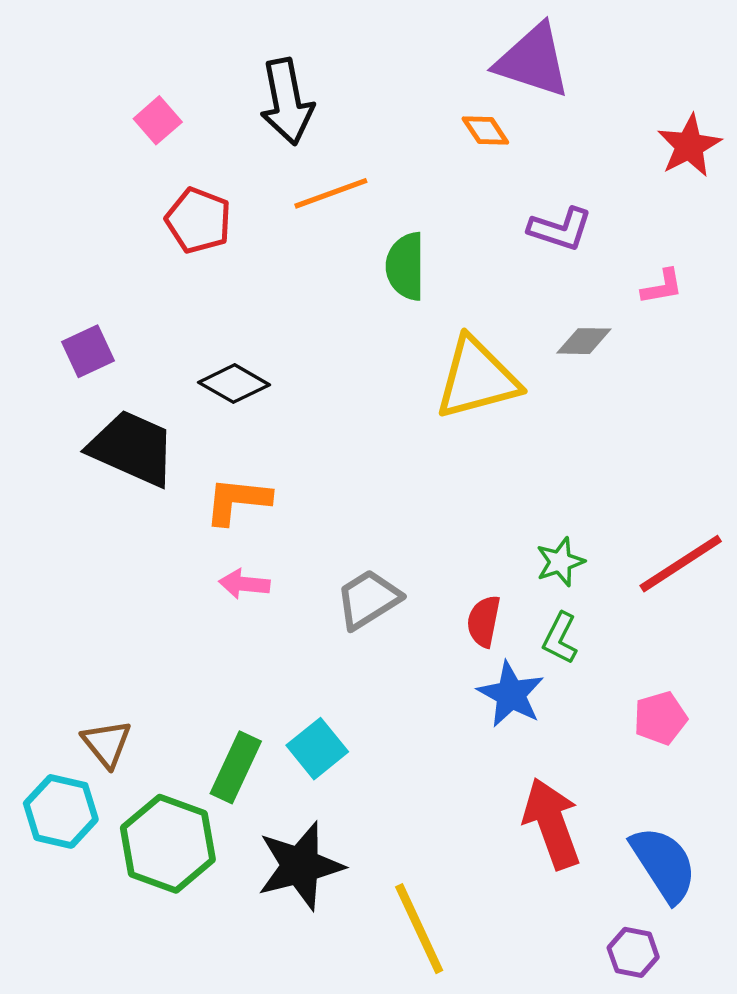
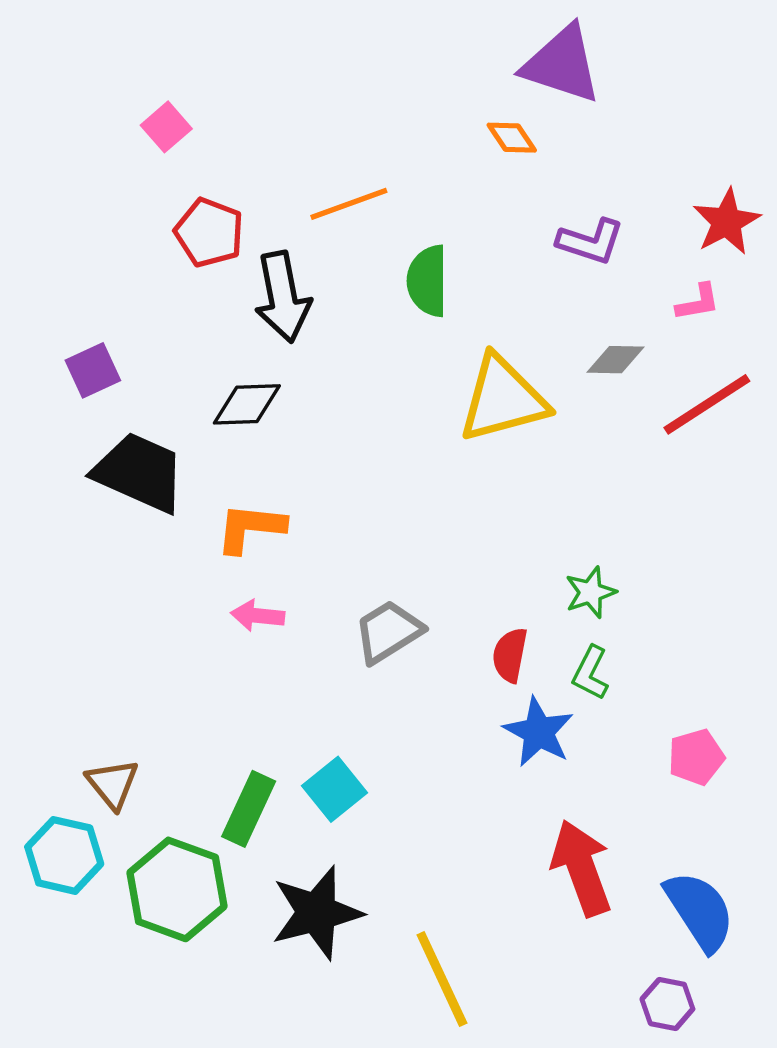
black arrow: (287, 102) -> (283, 297), moved
red star: (689, 146) -> (727, 222), moved
black diamond: (234, 384) -> (247, 404), turned -32
red line: (681, 564) -> (707, 404), moved

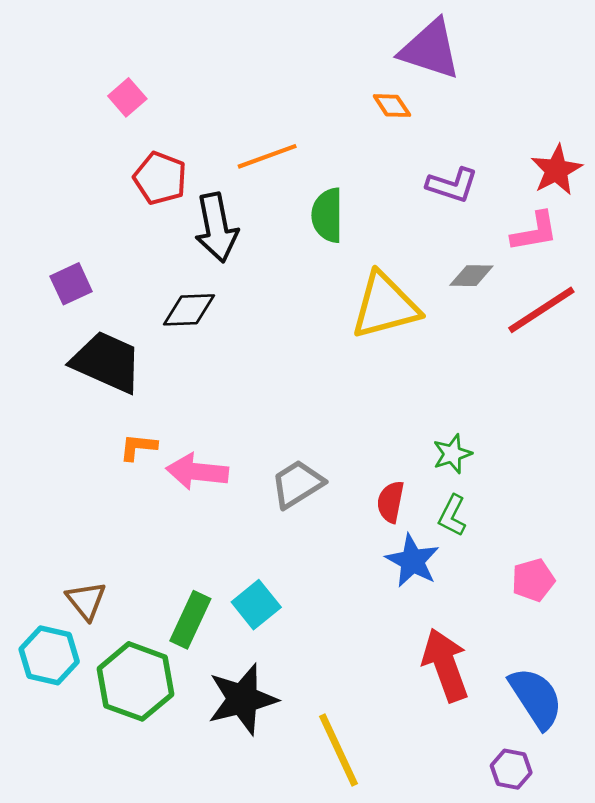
pink L-shape: (698, 302) -> (534, 232), size x1.4
orange L-shape: (250, 528) -> (138, 447), moved, size x0.7
pink arrow: (258, 616) -> (197, 472), size x1.5

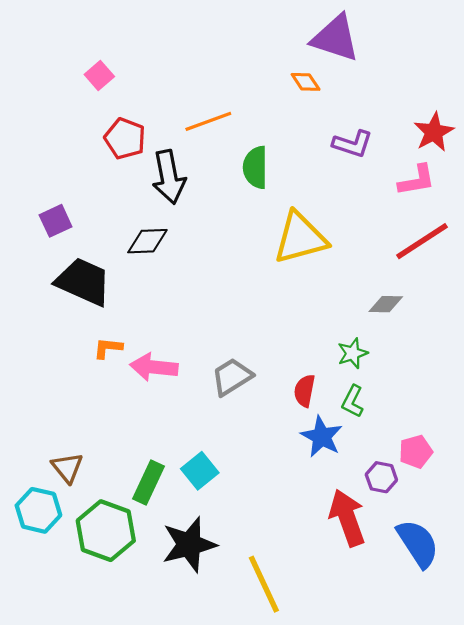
gray diamond: (471, 276) -> (386, 304), moved
purple hexagon: (511, 769) -> (381, 477), moved

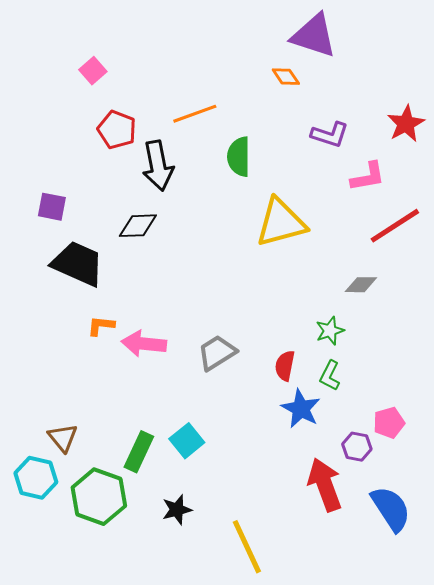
pink L-shape: (417, 180) -> (368, 177), moved
purple square: (56, 221) -> (52, 207), turned 36
black star: (189, 545) -> (177, 510), size x0.6

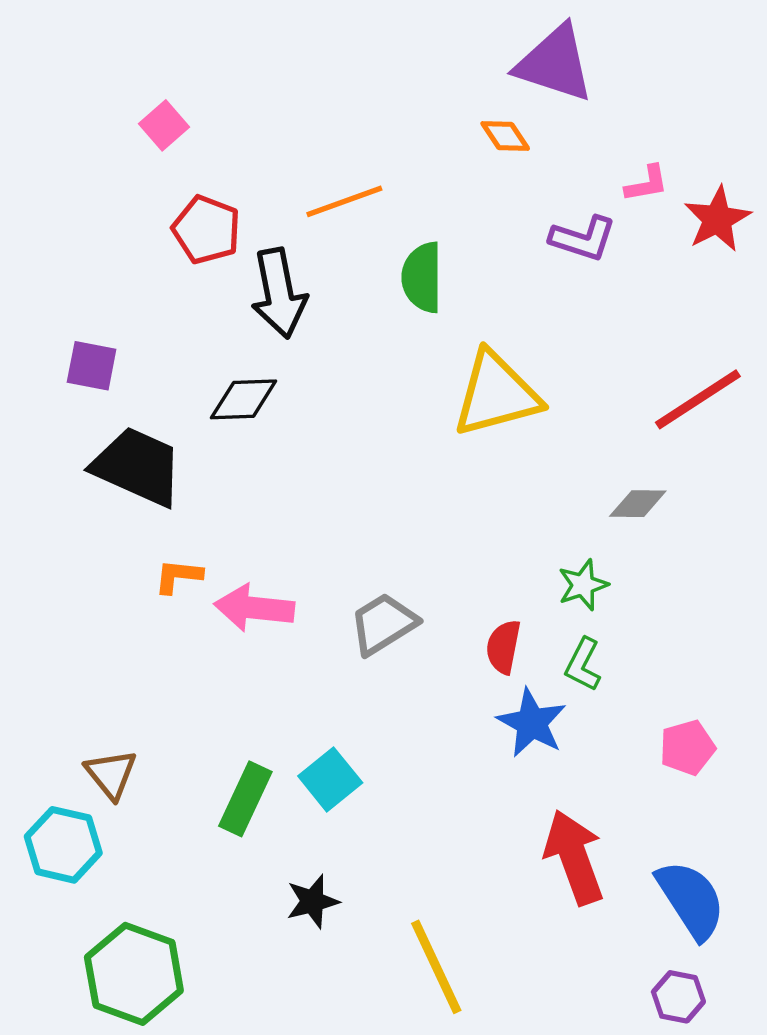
pink L-shape: (368, 177) -> (647, 184), moved, size x0.7
purple hexagon: (357, 447) -> (678, 997), moved
green hexagon: (99, 497) -> (134, 974), moved

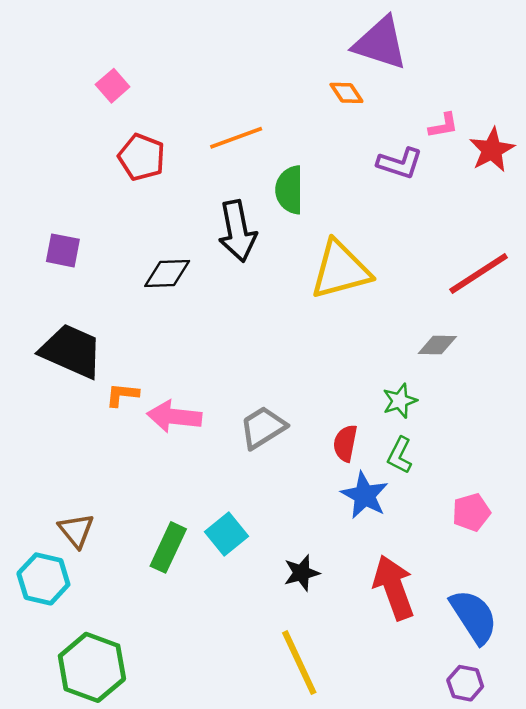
black arrow: (279, 293) -> (237, 231), moved
black trapezoid: (138, 467) -> (71, 351), moved
black star: (313, 901) -> (302, 573), moved

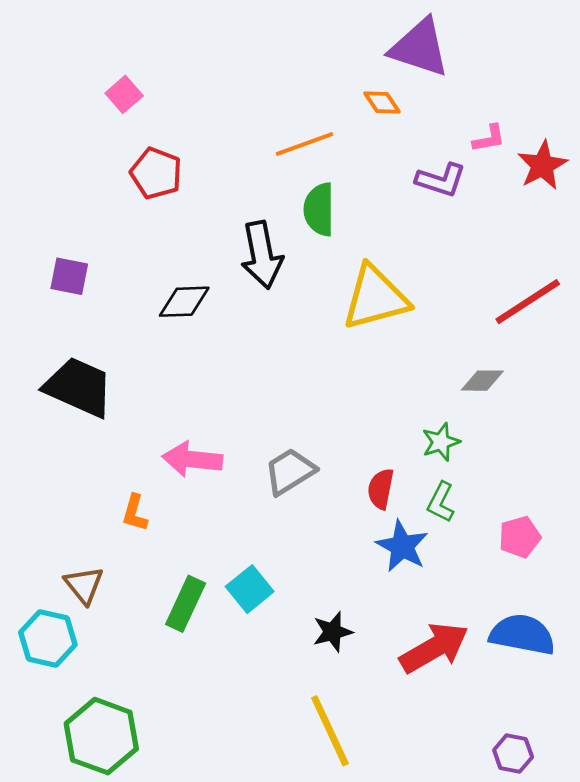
orange line: (236, 138) -> (305, 144), moved
orange L-shape: (122, 395) -> (135, 513), moved, turned -80
pink pentagon: (471, 512) -> (520, 537), moved
red arrow: (394, 587) -> (434, 648), turned 80
blue semicircle: (474, 616) -> (522, 635), moved, turned -46

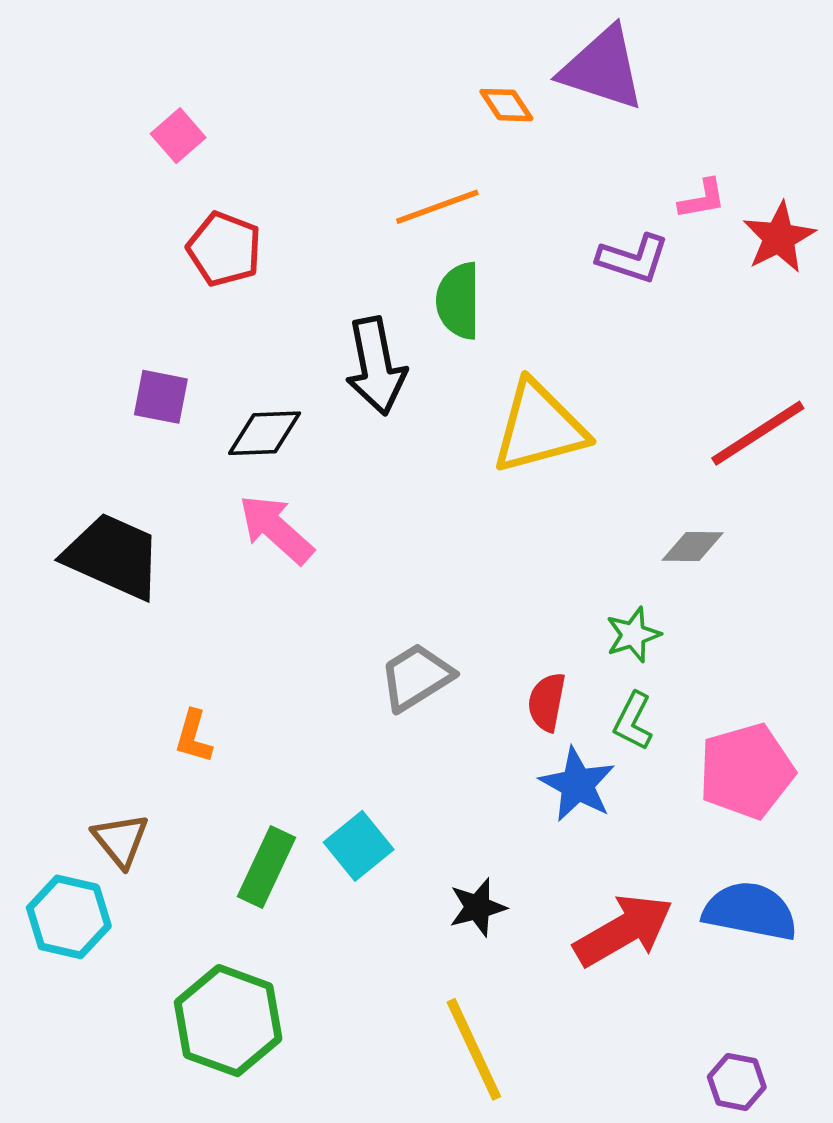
orange diamond: (382, 103) -> (506, 105), moved
purple square: (69, 276) -> (161, 397), moved
pink arrow: (192, 459) -> (276, 529), moved, turned 36
pink pentagon: (520, 537) -> (746, 771), size x1.6
green hexagon: (101, 736) -> (228, 1021), moved

